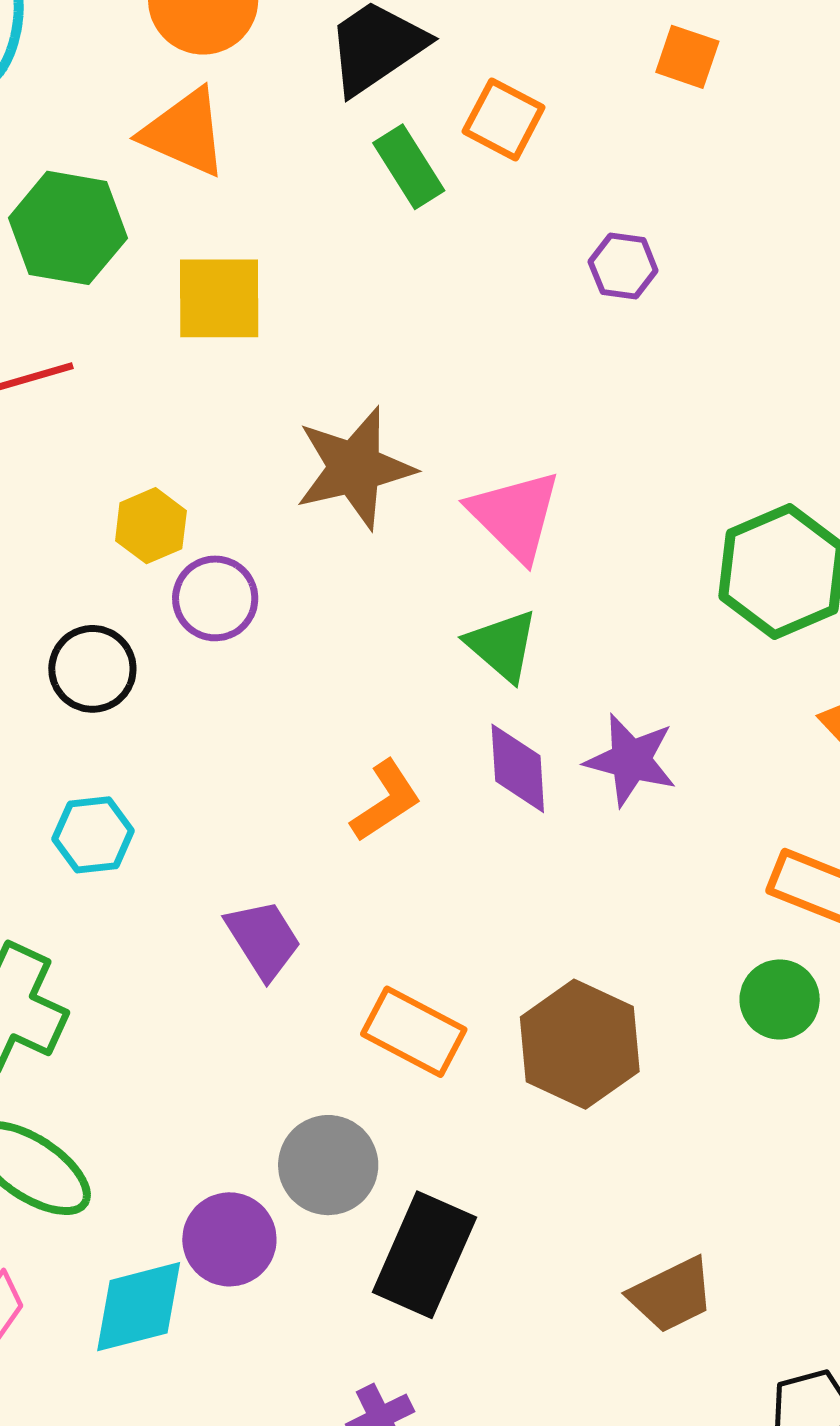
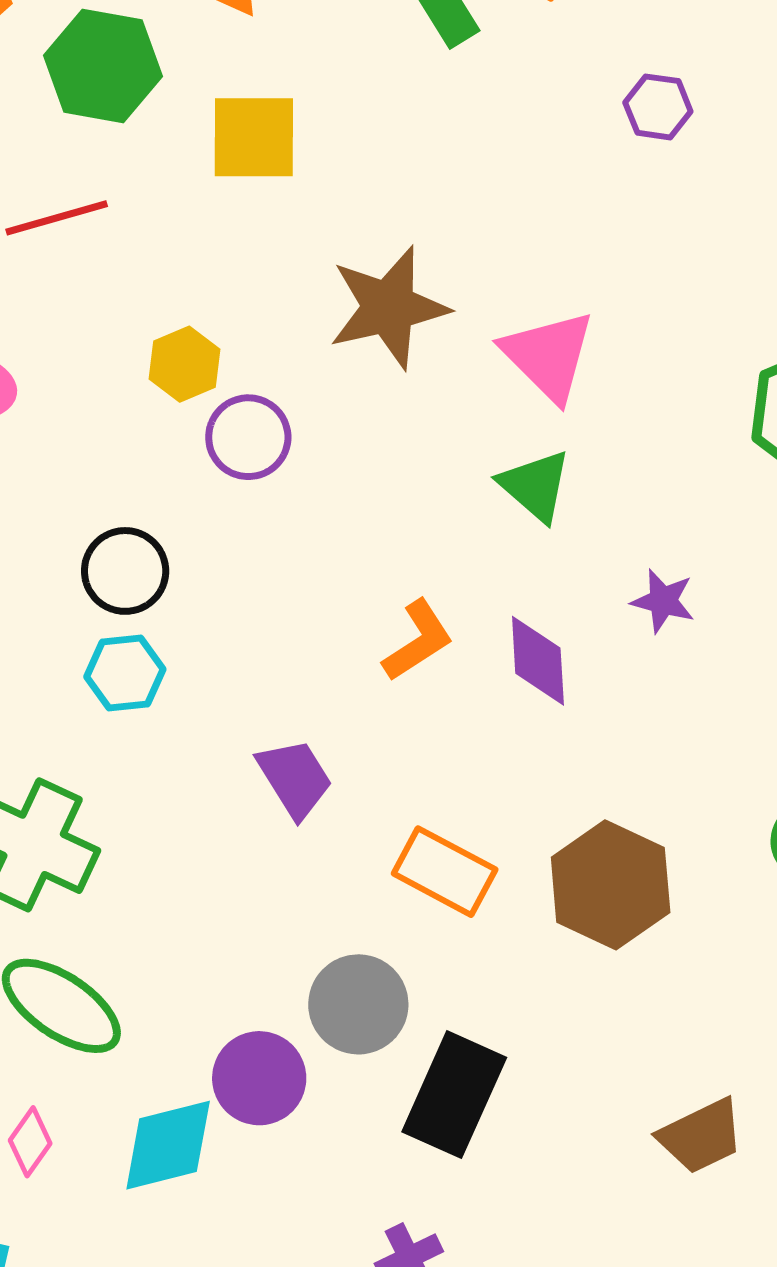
black circle: (92, 669) -> (125, 571), moved
purple star: (631, 760) -> (663, 601), size x0.7
purple diamond: (518, 768) -> (538, 661), moved

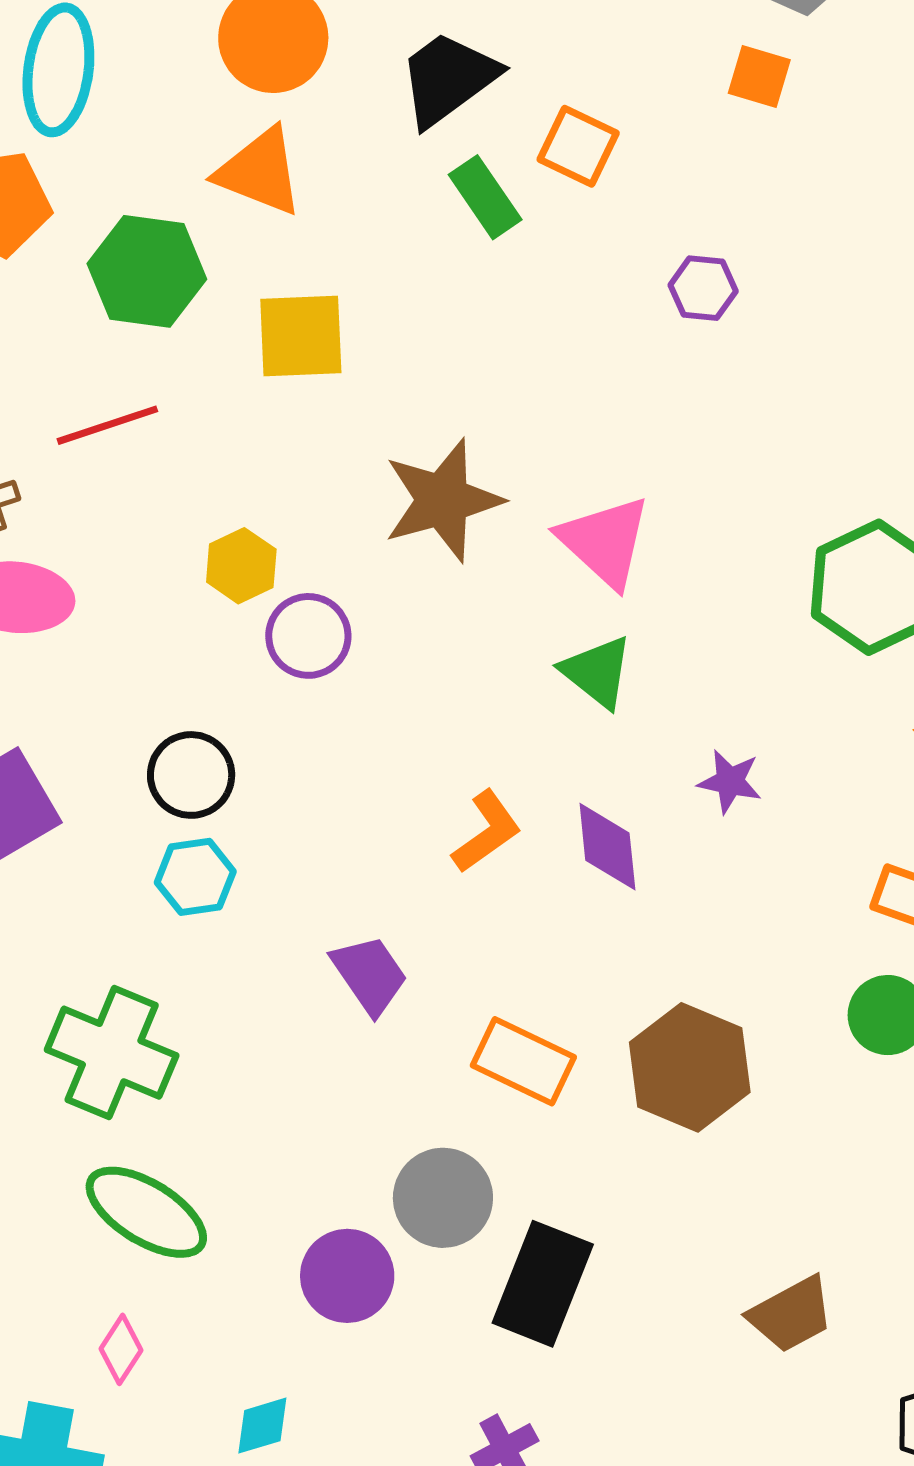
cyan diamond: (168, 1145) -> (262, 1426), moved, size x0.6

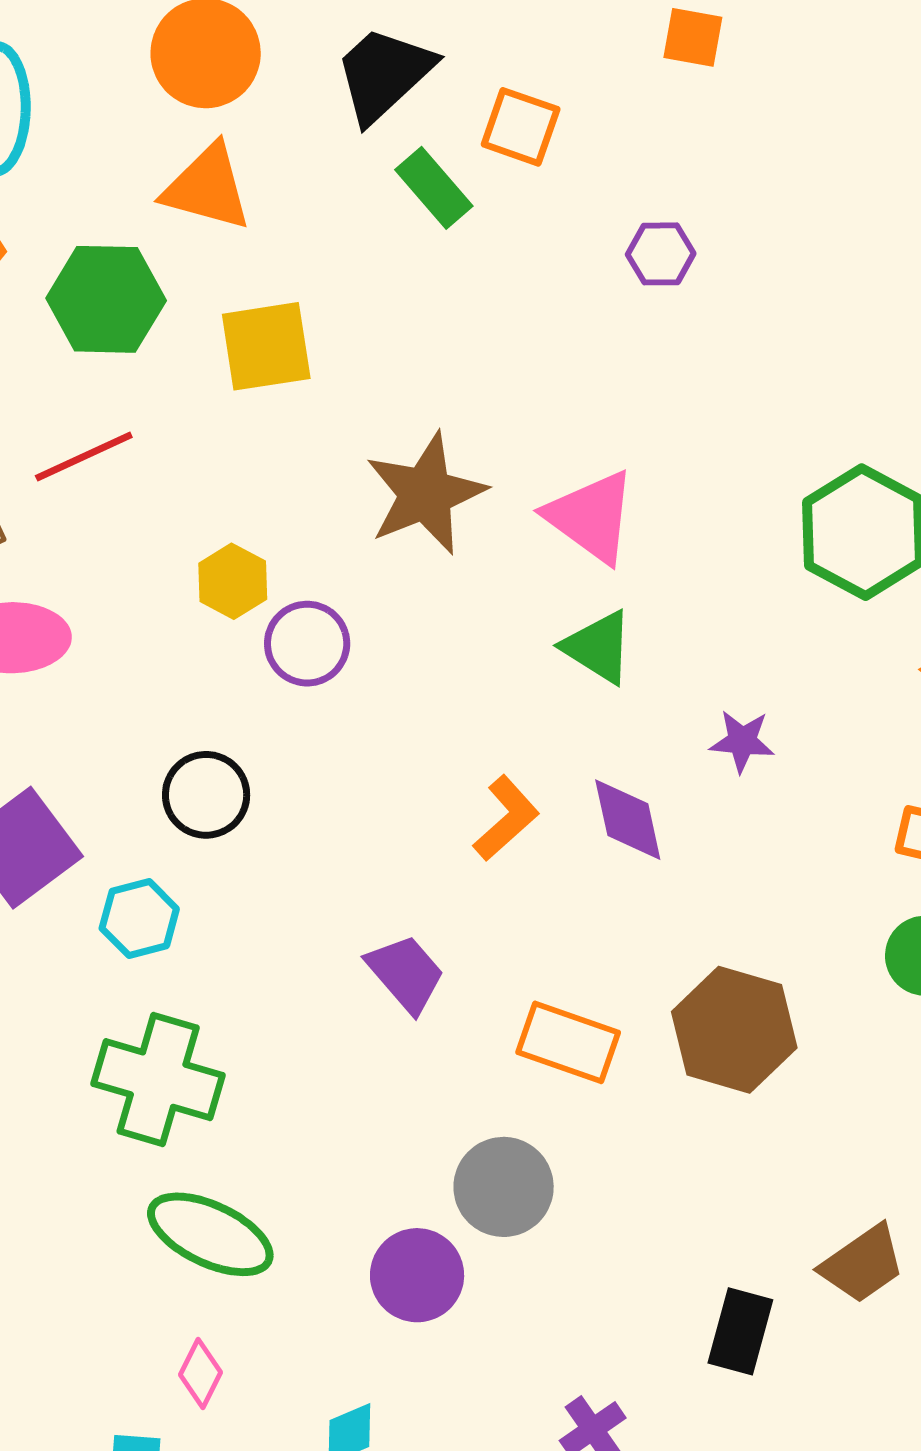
cyan hexagon: (195, 877) -> (139, 919), moved
black rectangle: (543, 1284) -> (740, 1331), moved, size x0.7

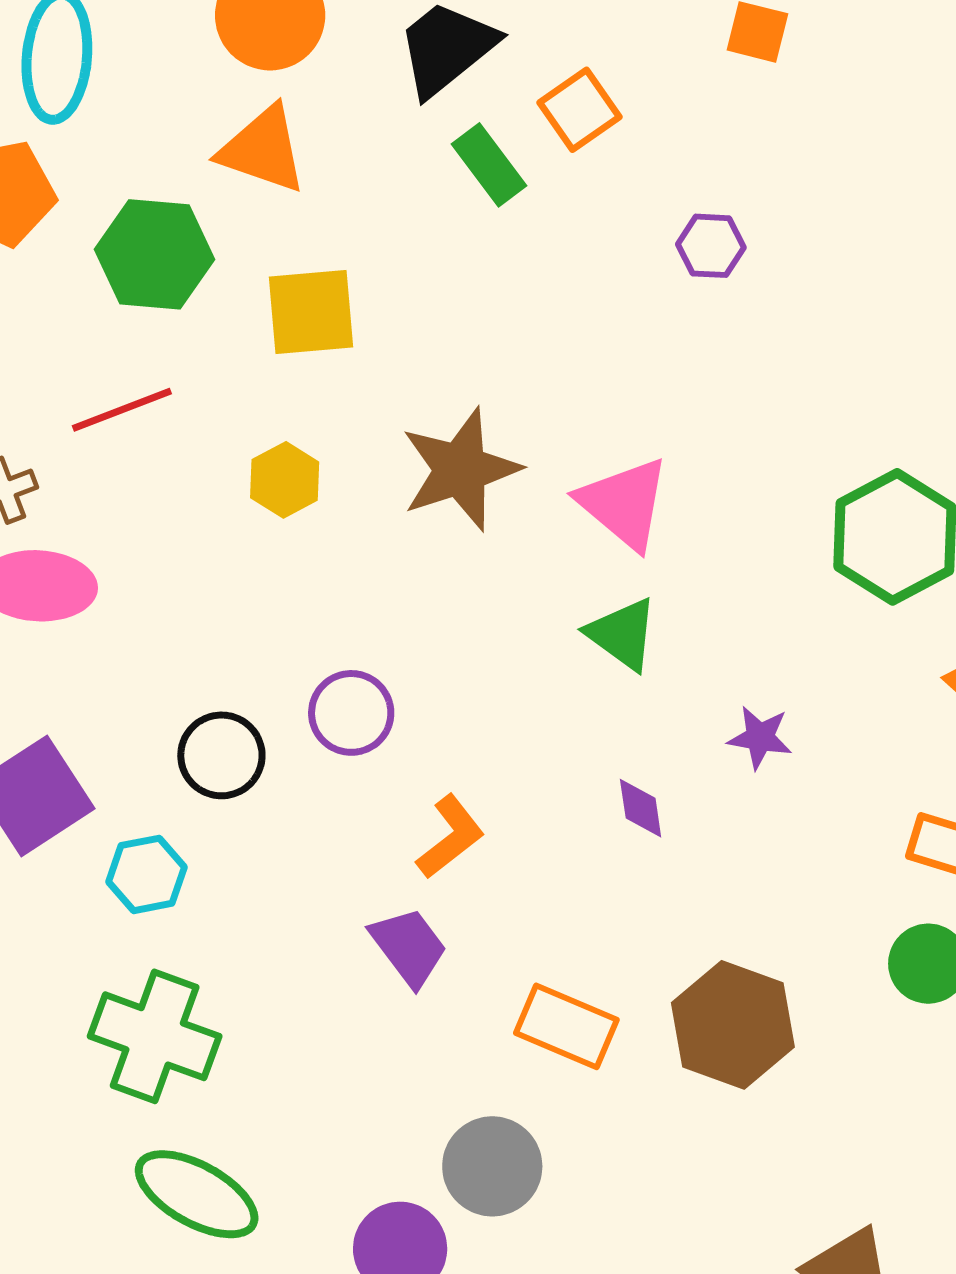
orange square: (521, 127) -> (580, 110), turned 32
yellow hexagon: (233, 581) -> (285, 480), moved
purple circle: (307, 644) -> (351, 713), moved
orange L-shape: (506, 818) -> (450, 837), moved
purple diamond: (628, 820) -> (641, 808), size x0.7

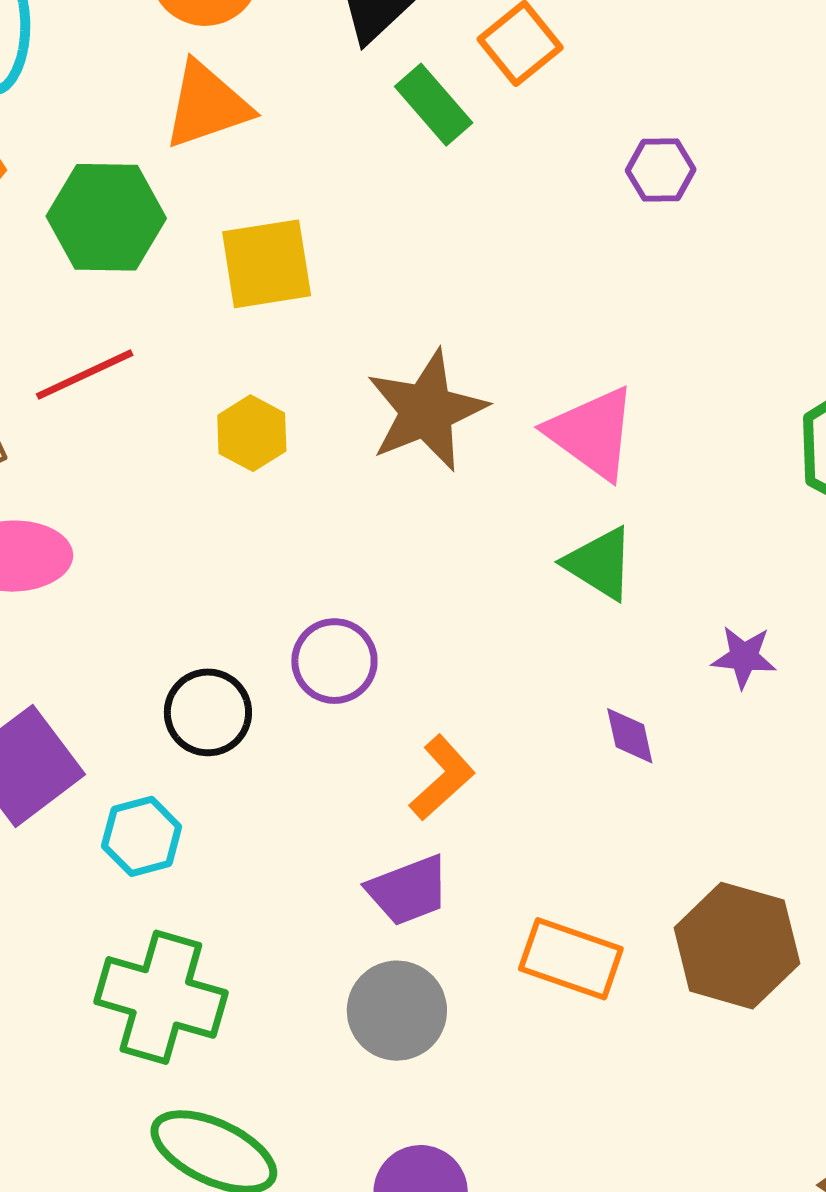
orange triangle: (263, 150) -> (207, 105), turned -34
purple trapezoid: (409, 947) -> (408, 890), turned 110
gray circle: (492, 1166) -> (397, 1011), moved

